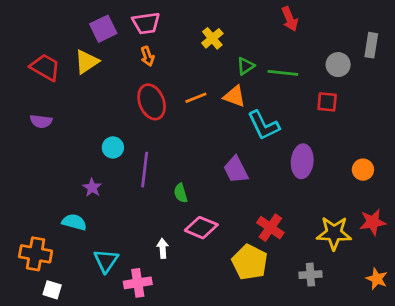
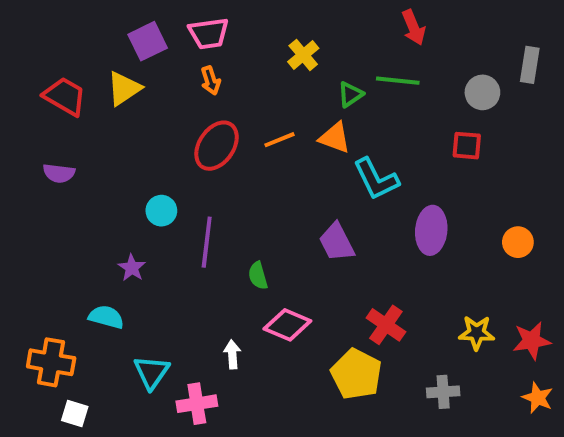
green line: (283, 73) -> (398, 81), moved
red ellipse: (152, 102) -> (217, 146), turned 56
red star: (373, 222) -> (532, 341), moved
yellow star: (334, 233) -> (477, 333), size x0.7

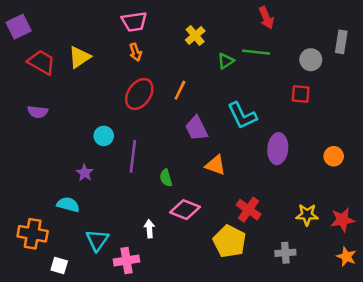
purple square: (148, 41) -> (19, 27), moved
orange triangle: (335, 138) -> (215, 165), moved
orange line: (280, 140) -> (180, 90), turned -42
purple trapezoid: (337, 242) -> (196, 128), moved
white square: (75, 414) -> (59, 266), moved

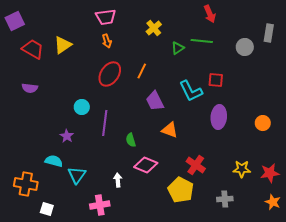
red square: (301, 94) -> (216, 80), moved
cyan triangle: (97, 240) -> (77, 175), moved

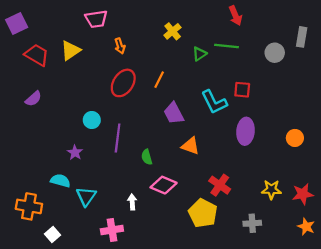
pink trapezoid: (106, 17) -> (96, 19), moved
purple semicircle: (30, 88) -> (33, 99), turned -49
white square: (47, 209) -> (52, 234), turned 32

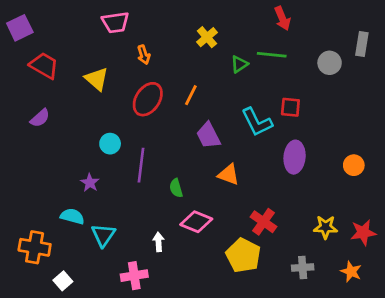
yellow triangle: (70, 50) -> (97, 79), moved, turned -45
orange star: (306, 227) -> (351, 272), moved

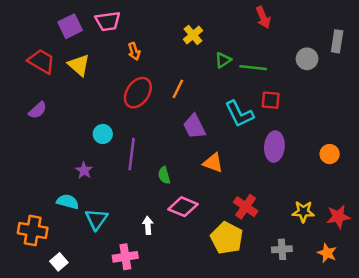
purple square: (20, 28) -> (70, 26), moved
green line: (272, 55) -> (253, 68), moved
yellow triangle: (97, 79) -> (79, 65), moved

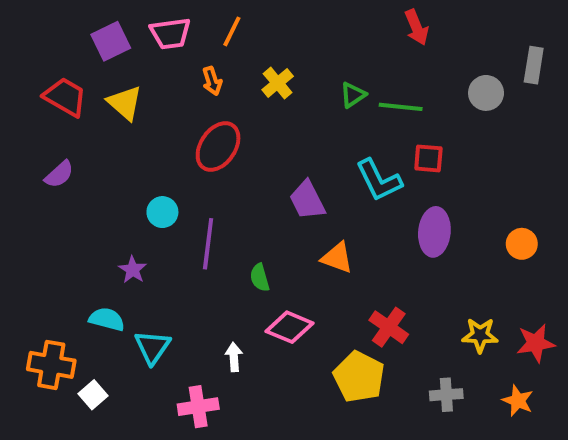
yellow cross: (193, 35) -> (278, 83), moved
orange line: (178, 89) -> (232, 31), moved
white square: (59, 262) -> (93, 395), moved

